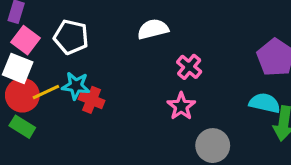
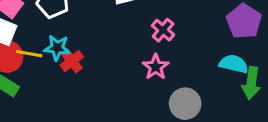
yellow line: (46, 92) -> (29, 54), turned 35
red cross: (92, 100) -> (72, 61), turned 30

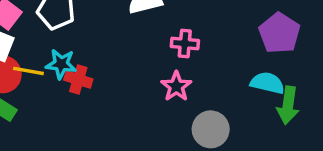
pink cross: (163, 30) -> (185, 43), turned -35
red cross: (72, 61) -> (78, 80), turned -35

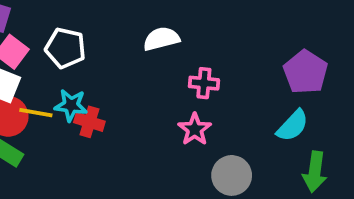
cyan semicircle: (267, 83) -> (293, 126), turned 120
green arrow: (288, 105) -> (315, 172), moved

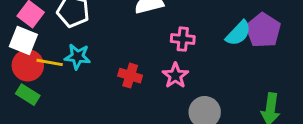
red cross: (89, 122) -> (130, 76), moved
cyan semicircle: (293, 126) -> (238, 33), moved

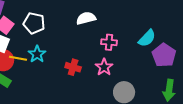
purple pentagon: (263, 30) -> (164, 55), moved
cyan star: (77, 57) -> (37, 54), turned 30

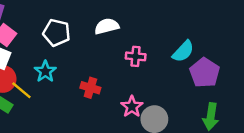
white pentagon: (34, 23) -> (57, 33), moved
yellow line: (18, 58) -> (21, 90), moved, turned 30
pink star: (104, 67) -> (132, 107), moved

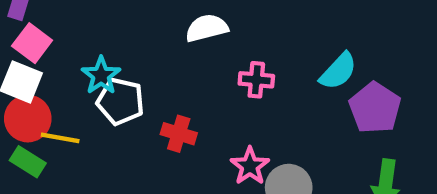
white pentagon: (57, 33) -> (120, 101), moved
cyan star: (45, 71) -> (101, 75), moved
yellow line: (21, 90) -> (60, 138), turned -30

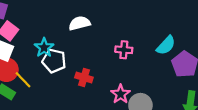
white semicircle: (207, 28) -> (80, 23), moved
yellow line: (60, 138) -> (23, 80), turned 36

